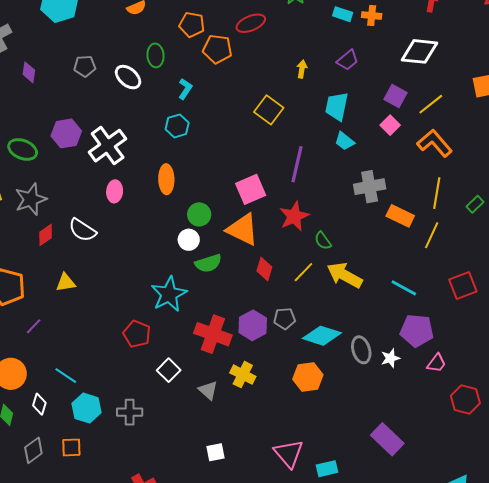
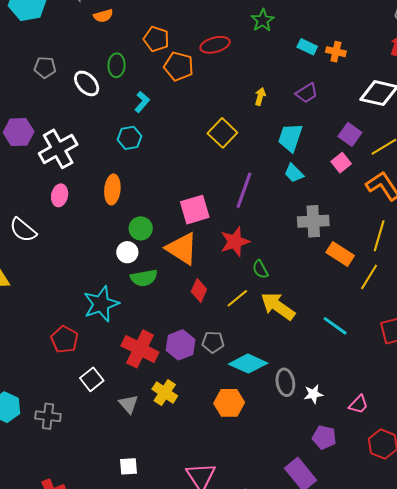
purple pentagon: (417, 331) -> (324, 437), moved, size x0.7

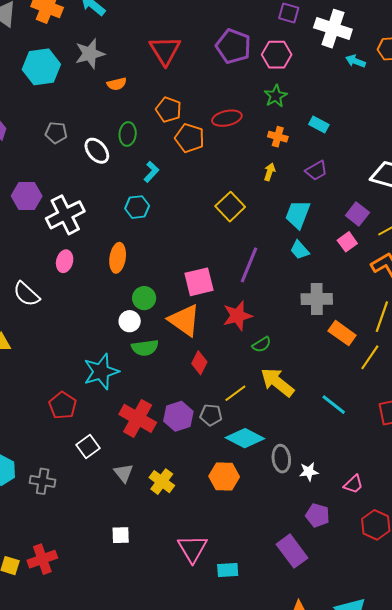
orange cross: (336, 52) -> (278, 137), moved
green semicircle: (260, 269) -> (262, 345), turned -96
yellow line: (237, 298) -> (235, 393), moved
yellow cross: (165, 393) -> (162, 482), moved

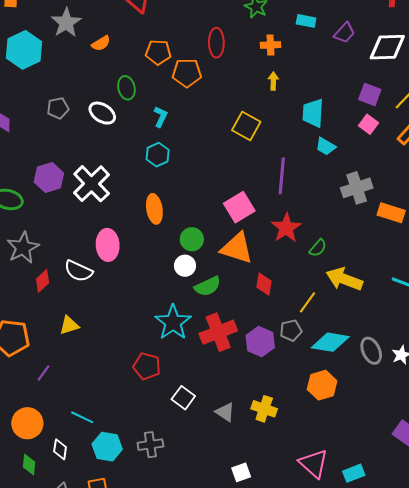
red ellipse: (227, 118) -> (216, 43), turned -60
purple trapezoid: (316, 171) -> (344, 33), moved
pink ellipse: (65, 261) -> (108, 245), moved, size x1.4
red cross: (138, 418) -> (218, 332), moved, turned -33

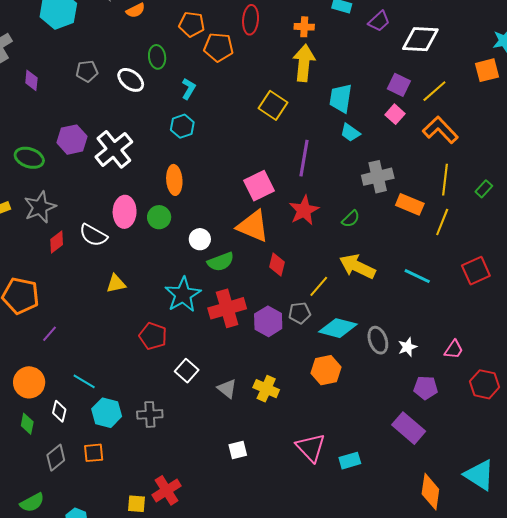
yellow arrow: (273, 81) -> (304, 63), size x2.0
green circle: (192, 239) -> (159, 217), moved
green semicircle: (318, 248) -> (351, 219), moved
yellow triangle: (69, 325) -> (116, 284), moved

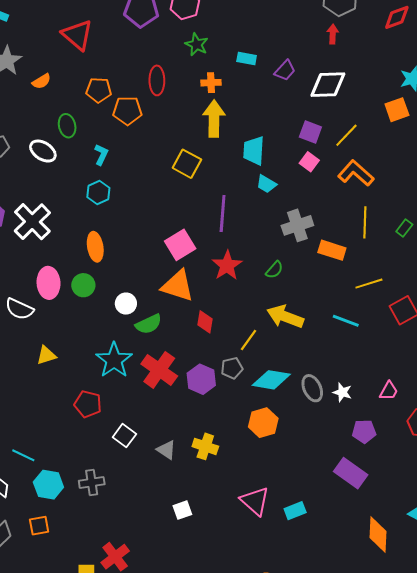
yellow line: (442, 222) -> (369, 284), moved, turned 56
red cross: (227, 308) -> (159, 370), turned -33
white star: (407, 347) -> (342, 392), turned -30

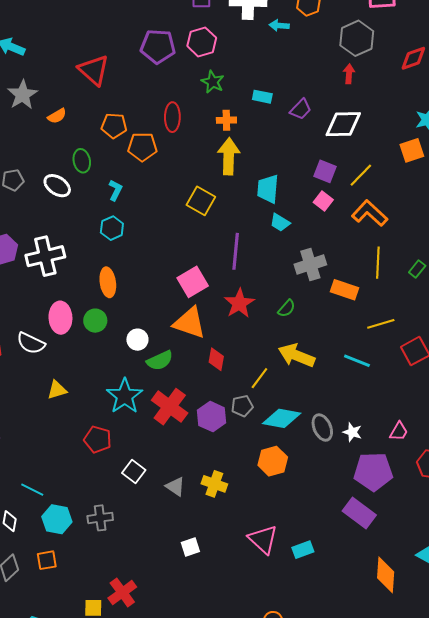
white cross: (32, 222) -> (45, 256), turned 30
purple pentagon: (364, 431) -> (373, 472), size x1.6

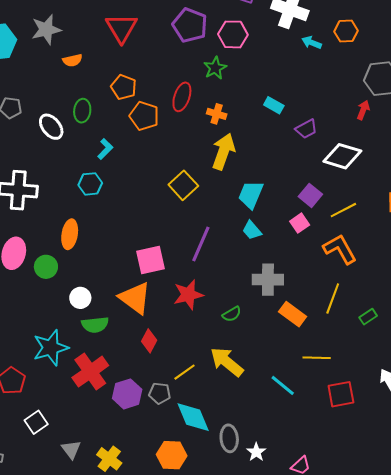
green star: (213, 82) -> (215, 68), moved
orange cross: (226, 120) -> (217, 114), moved
cyan diamond: (282, 418) -> (193, 417), turned 39

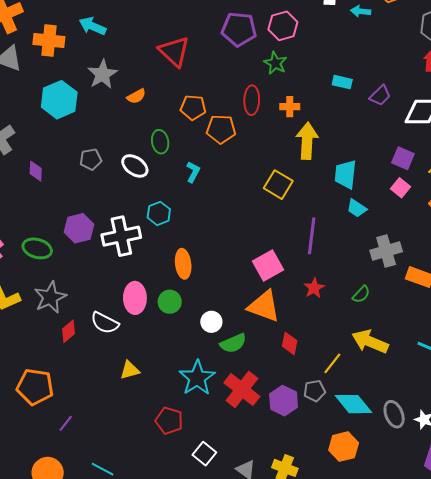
cyan hexagon: (90, 184) -> (159, 213), moved
red star: (188, 295) -> (314, 288), size x0.7

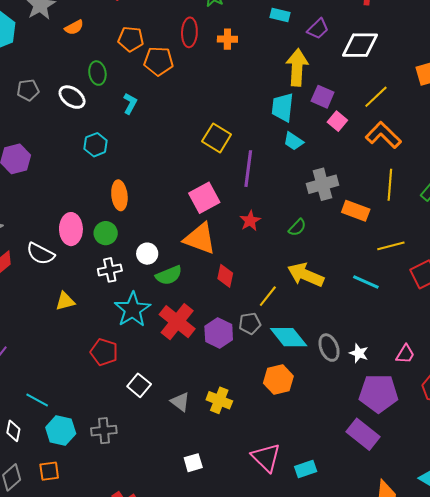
yellow arrow: (307, 141) -> (297, 67), moved
purple square: (403, 158) -> (323, 97), moved
yellow square: (278, 185) -> (217, 138), moved
white cross: (121, 236) -> (110, 270), moved, size x0.6

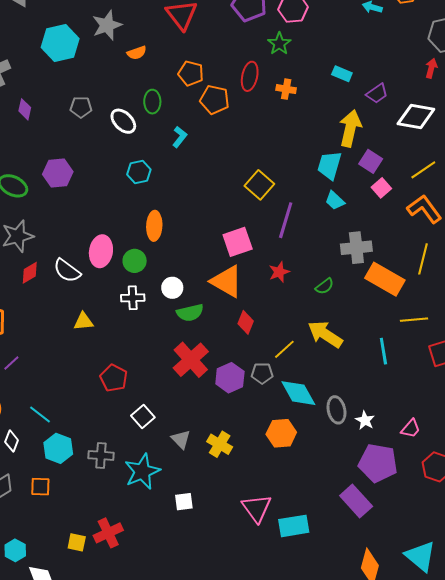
orange rectangle: (356, 211) -> (385, 279), size x1.4
cyan line: (366, 282) -> (383, 351), turned 48
cyan star: (132, 310) -> (142, 472), moved
cyan rectangle: (306, 469) -> (294, 526), size x1.4

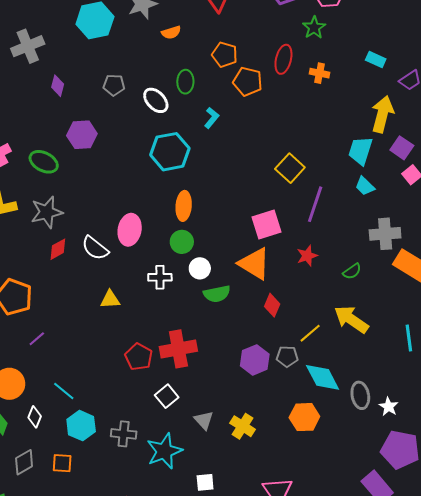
cyan hexagon: (139, 172) -> (170, 152), size x1.6
purple hexagon: (58, 173) -> (82, 135), moved
green circle: (135, 261) -> (182, 242), moved
red cross: (191, 360) -> (178, 349), moved, turned 30

